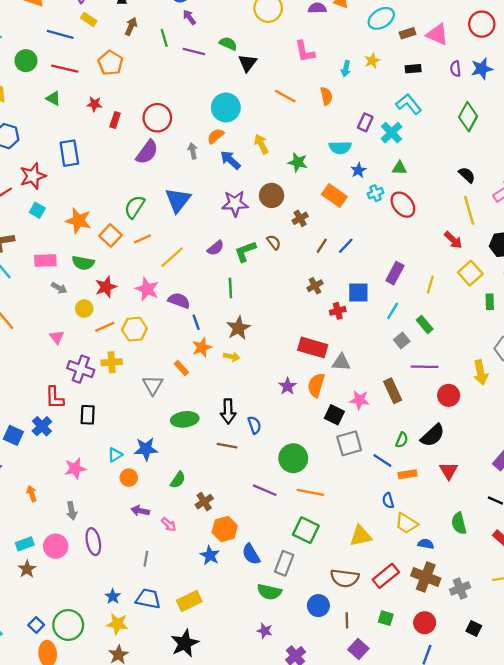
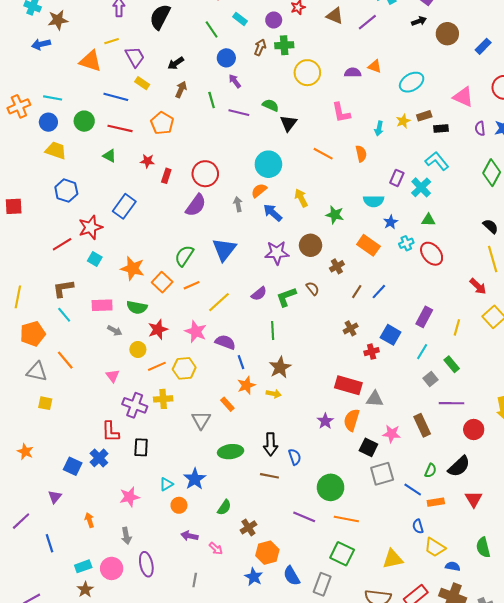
brown rectangle: (407, 33) -> (424, 116), moved
blue rectangle: (69, 153) -> (124, 206), turned 45
blue square: (358, 293) -> (391, 335), turned 30
blue star: (146, 449) -> (195, 479), turned -30

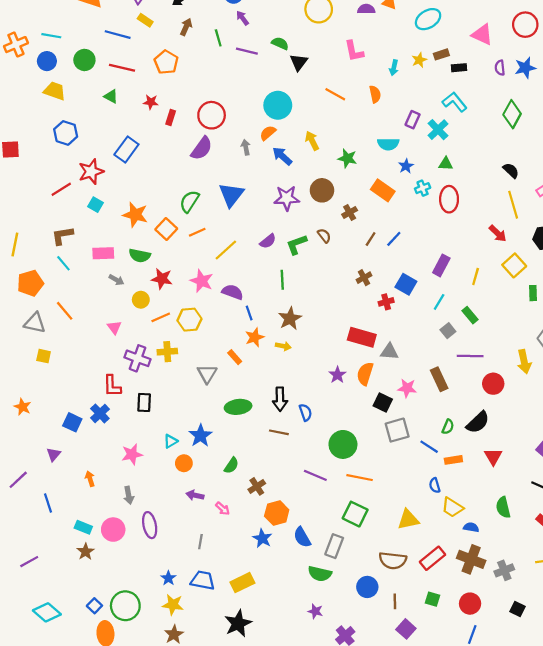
red ellipse: (432, 254) -> (449, 199), turned 40
red star: (158, 329) -> (162, 279), turned 30
cyan rectangle: (83, 566) -> (83, 527), turned 42

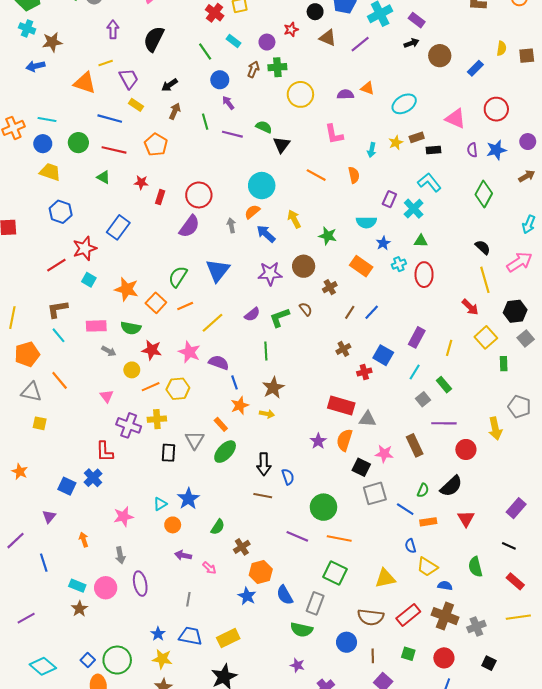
black rectangle: (144, 402) -> (168, 453), moved
green ellipse: (238, 407) -> (225, 452), moved, turned -40

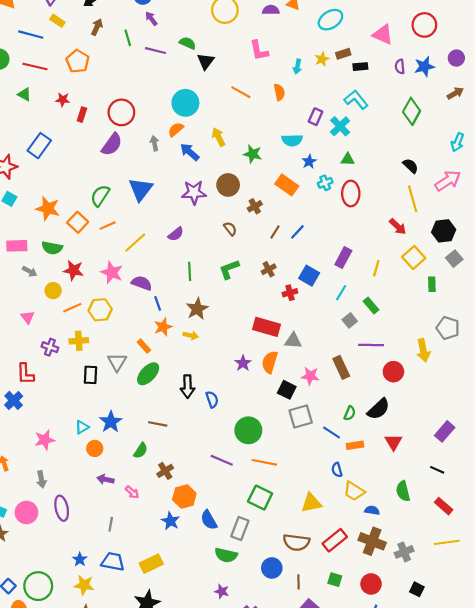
green L-shape: (279, 318) -> (229, 269), moved
purple cross: (129, 425) -> (50, 347), size x0.7
brown line: (263, 496) -> (158, 424), moved

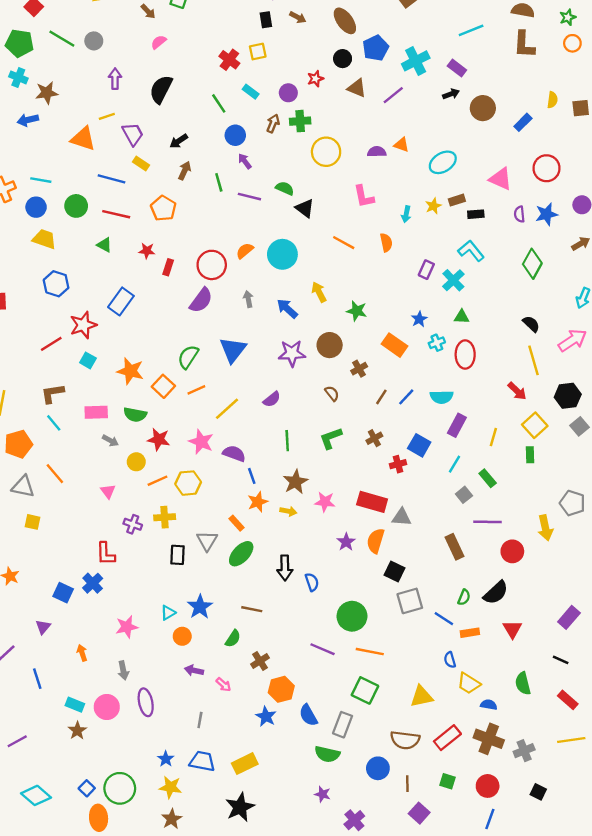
black triangle: (206, 61) -> (305, 208), turned -30
orange semicircle: (176, 130) -> (245, 251), moved
cyan semicircle: (292, 140) -> (442, 397), moved
green rectangle: (432, 284) -> (530, 455), moved
pink star: (310, 376) -> (325, 502), moved

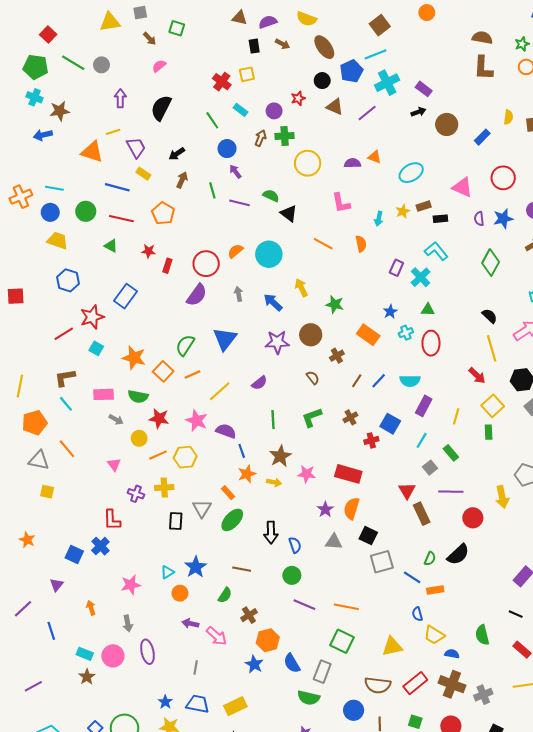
cyan line: (471, 30) -> (376, 54), moved
gray triangle: (401, 517) -> (334, 542), moved
green circle: (352, 616) -> (292, 575), moved, size x0.7
red triangle: (512, 629) -> (407, 491), moved
pink arrow: (223, 685) -> (217, 636), size x1.5

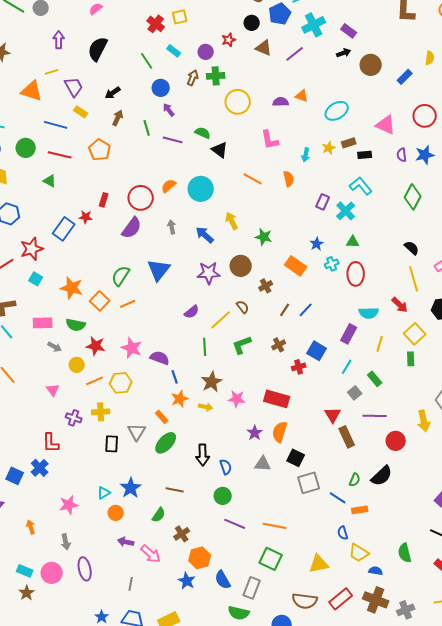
red star: (149, 251) -> (86, 217), moved
cyan semicircle: (410, 381) -> (369, 313), moved
yellow line: (220, 391) -> (221, 320), moved

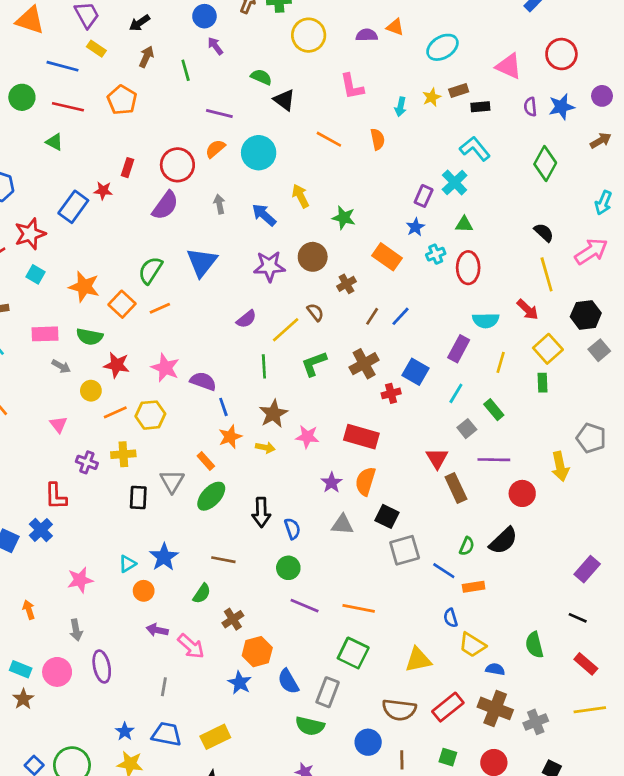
purple line: (173, 140) -> (219, 114), moved
purple rectangle: (323, 202) -> (424, 196), moved
brown cross: (279, 345) -> (364, 364), size x1.5

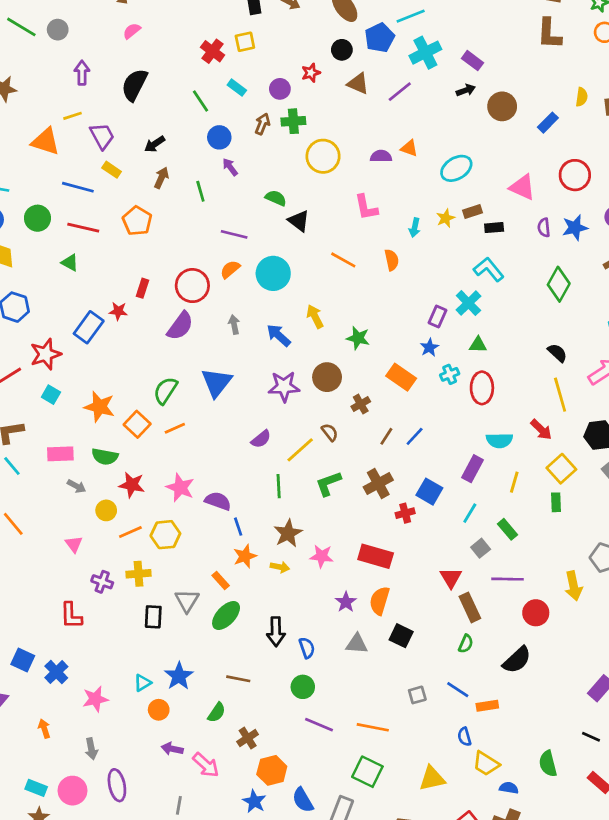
blue cross: (41, 530) -> (56, 672), moved
green semicircle: (467, 546) -> (466, 644), moved
gray square: (405, 550) -> (417, 695), moved, size x0.6

